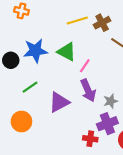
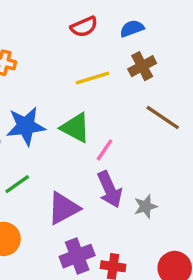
brown cross: (102, 23) -> (142, 66), moved
purple cross: (107, 124) -> (77, 256), moved

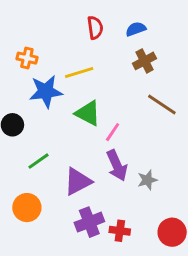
red semicircle: (84, 27) -> (95, 28), turned -75
yellow line: (93, 78) -> (79, 73), moved
blue star: (26, 126) -> (46, 91), moved

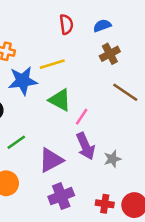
red cross: (120, 231) -> (105, 204), moved

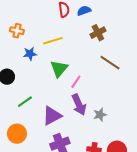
blue semicircle: (102, 26) -> (84, 11), moved
blue star: (23, 81) -> (30, 54), size x0.6
green triangle: (60, 100) -> (59, 69), turned 42

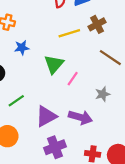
yellow line: (53, 41) -> (69, 33), moved
purple arrow: (79, 105) -> (80, 117), moved, turned -50
gray star: (100, 115) -> (103, 94), moved

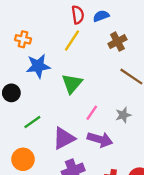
yellow line: (69, 33) -> (72, 40), moved, turned -40
blue star: (22, 48) -> (38, 66), size x1.5
pink line: (73, 79) -> (92, 113), moved

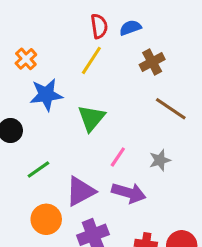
orange cross: (23, 39) -> (26, 59), turned 35
orange circle: (23, 159) -> (46, 219), moved

